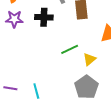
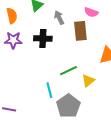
gray pentagon: (86, 87) -> (68, 106), moved
cyan line: (36, 91) -> (49, 90), moved

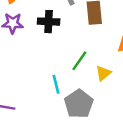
green line: (68, 71) -> (79, 61), turned -30

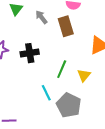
black cross: (49, 22) -> (30, 53), moved

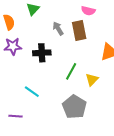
gray arrow: (41, 17) -> (58, 28), moved
cyan line: (46, 93) -> (32, 92), moved, turned -35

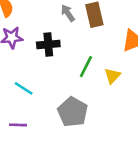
cyan line: (32, 92) -> (24, 88), moved
gray pentagon: (74, 107) -> (73, 112), moved

